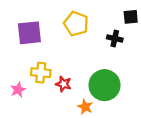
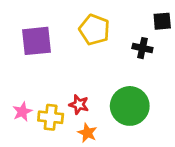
yellow cross: (41, 73) -> (51, 117), moved
orange star: (85, 107) -> (87, 133), moved

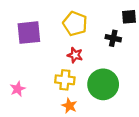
red star: (79, 105) -> (75, 55), moved
yellow cross: (51, 117) -> (65, 80), moved

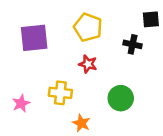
yellow cross: (65, 80) -> (60, 93), moved
green circle: (103, 84) -> (121, 98), size x0.7

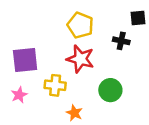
purple square: (34, 38) -> (25, 60), moved
red star: (88, 64) -> (80, 59), size x1.6

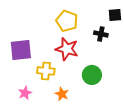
pink star: (19, 95) -> (25, 93), moved

